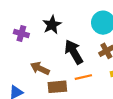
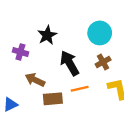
purple cross: (21, 33) -> (20, 52), moved

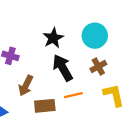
black star: (47, 35) -> (53, 38), moved
brown arrow: (35, 80) -> (26, 86), turned -90

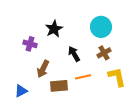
black star: (53, 38) -> (54, 29), moved
black arrow: (63, 68) -> (74, 54), size x0.7

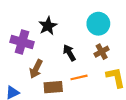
purple cross: (30, 44) -> (22, 42), size x1.5

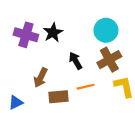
purple cross: (22, 42) -> (26, 35), moved
brown cross: (102, 52) -> (109, 60), size x1.5

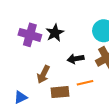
black arrow: (75, 61) -> (76, 59), turned -70

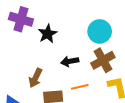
purple cross: (30, 35) -> (21, 19), moved

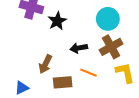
orange line: (80, 87) -> (88, 73), turned 35

